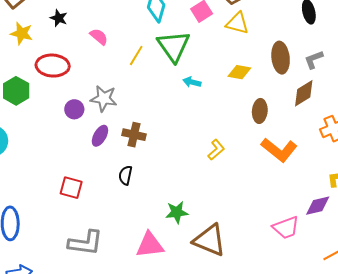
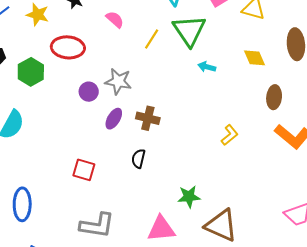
yellow diamond: (239, 72) -> (254, 58), turned 55

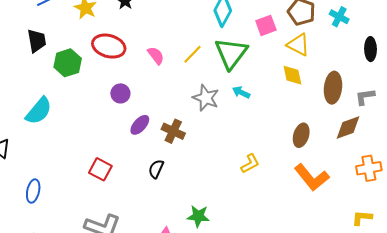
pink semicircle: (115, 19) -> (156, 56), moved
yellow diamond: (254, 58) -> (292, 75), moved
gray star: (118, 81) -> (206, 98), moved
blue ellipse: (22, 204) -> (33, 191), size x0.7

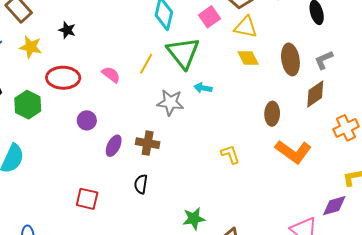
yellow L-shape: (250, 164) -> (230, 154), turned -65

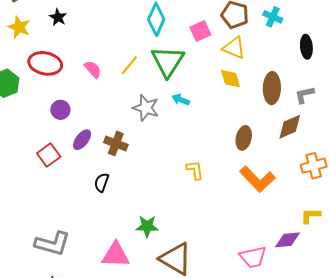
red square: (87, 199) -> (49, 155), moved, turned 30

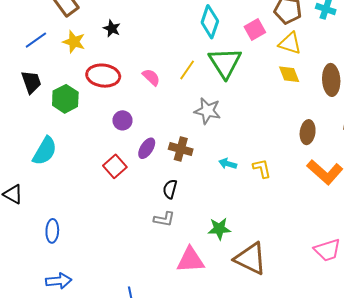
cyan arrow: (181, 100) -> (228, 164), moved
gray L-shape: (52, 244) -> (164, 219), moved, size x0.6

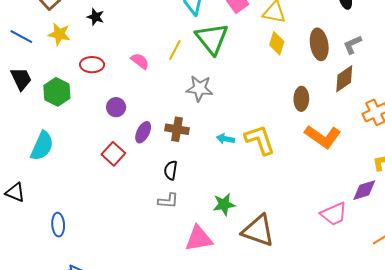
blue line: (36, 40) -> (21, 37), turned 70
yellow diamond: (289, 74) -> (277, 43), turned 45
red ellipse: (103, 76) -> (92, 65), size x0.7
yellow L-shape: (262, 168) -> (260, 140), size x1.6

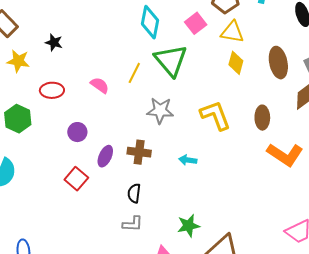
yellow L-shape: (260, 140) -> (215, 115), moved

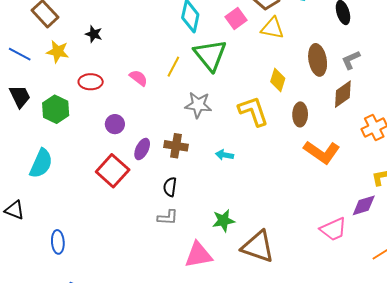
yellow diamond: (236, 63) -> (278, 80), moved
red square: (76, 179) -> (113, 171), size x1.4

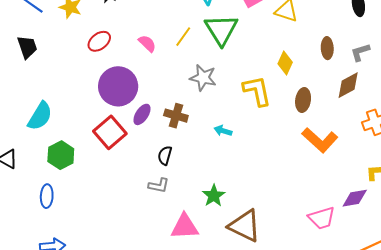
brown ellipse: (318, 60) -> (327, 48), size x0.7
red ellipse: (91, 82) -> (99, 41), turned -45
green hexagon: (56, 109) -> (61, 155), moved
purple circle: (115, 124) -> (118, 86), size x2.0
green star: (223, 221) -> (214, 196), turned -30

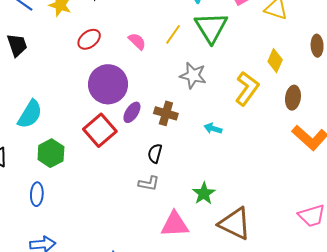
yellow L-shape: (257, 91) -> (247, 89), turned 48

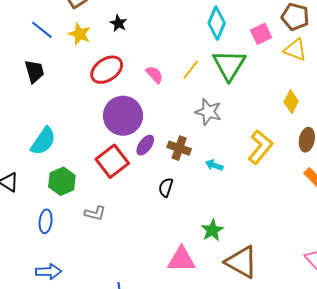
red ellipse: (89, 39) -> (107, 70), size x1.4
yellow L-shape: (247, 89) -> (260, 147), moved
cyan arrow: (213, 128) -> (214, 165), moved
gray L-shape: (149, 183) -> (95, 213), moved

